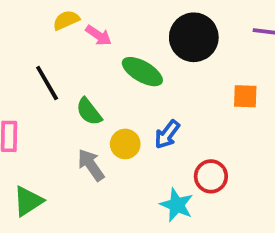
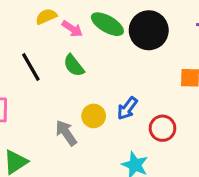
green ellipse: (142, 72) -> (107, 24), moved
green semicircle: (89, 112) -> (74, 65), moved
red circle: (211, 176) -> (162, 128), moved

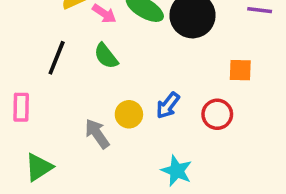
black line: (31, 67) -> (57, 58), turned 52
red circle: (162, 128) -> (217, 114), moved

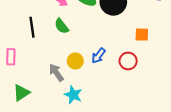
black line: (57, 58) -> (32, 27), turned -30
cyan star: (177, 171) -> (73, 95), moved

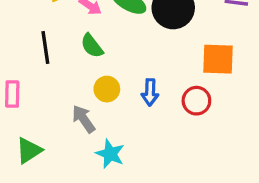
orange square: (142, 35) -> (218, 59), size x1.5
blue arrow: (99, 56) -> (150, 92), turned -35
yellow circle: (75, 61) -> (107, 89), moved

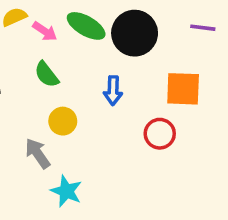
blue arrow: (150, 92) -> (113, 91), moved

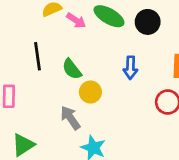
black circle: (135, 33) -> (148, 22), size x0.7
green semicircle: (47, 74) -> (72, 69), moved

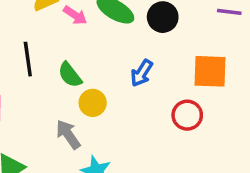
blue arrow: (130, 68) -> (142, 73), turned 30

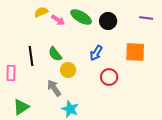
black line: (28, 59) -> (31, 56), moved
red circle: (187, 115) -> (109, 77), moved

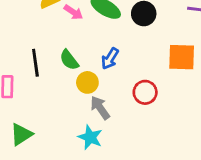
blue arrow: (96, 53) -> (110, 59), moved
gray arrow: (54, 88) -> (100, 108), moved

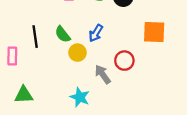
gray arrow: (100, 108) -> (103, 74), moved
green triangle: (21, 134) -> (24, 95), turned 30

